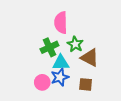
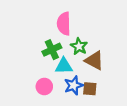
blue star: (60, 77) -> (74, 85), moved

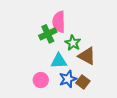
green cross: (52, 50) -> (48, 34), moved
brown square: (90, 89) -> (83, 82), turned 32

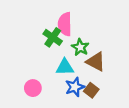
green cross: (48, 34) -> (53, 37), turned -30
pink circle: (41, 80) -> (33, 88), moved

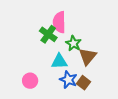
brown triangle: (96, 62) -> (88, 56), turned 42
blue star: (75, 87) -> (68, 80), turned -30

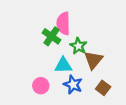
pink circle: (30, 81) -> (41, 86), moved
brown square: (84, 83) -> (103, 88), moved

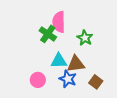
green star: (78, 46) -> (85, 38), moved
brown triangle: (93, 60) -> (76, 64), moved, turned 42

